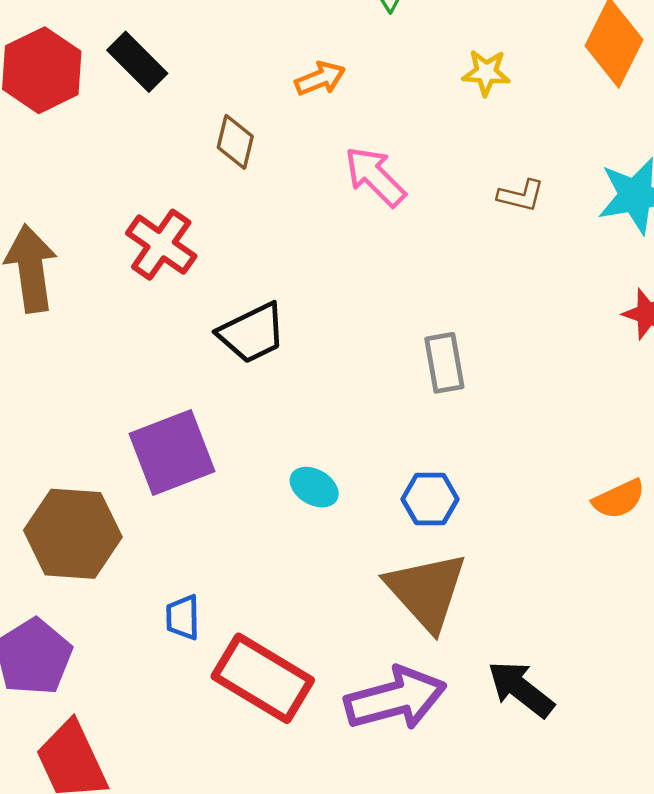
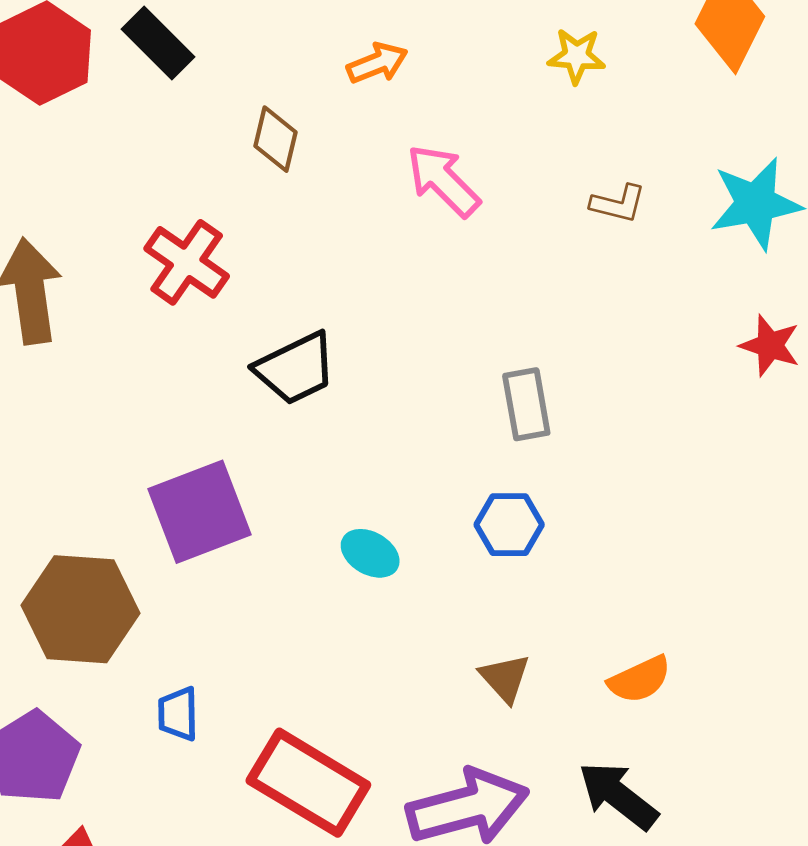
blue hexagon: (430, 499) -> (509, 525), moved
orange semicircle: (619, 499) -> (640, 679), moved
brown triangle: (426, 591) -> (505, 678), size x0.5
blue trapezoid: (183, 617) -> (178, 714), moved

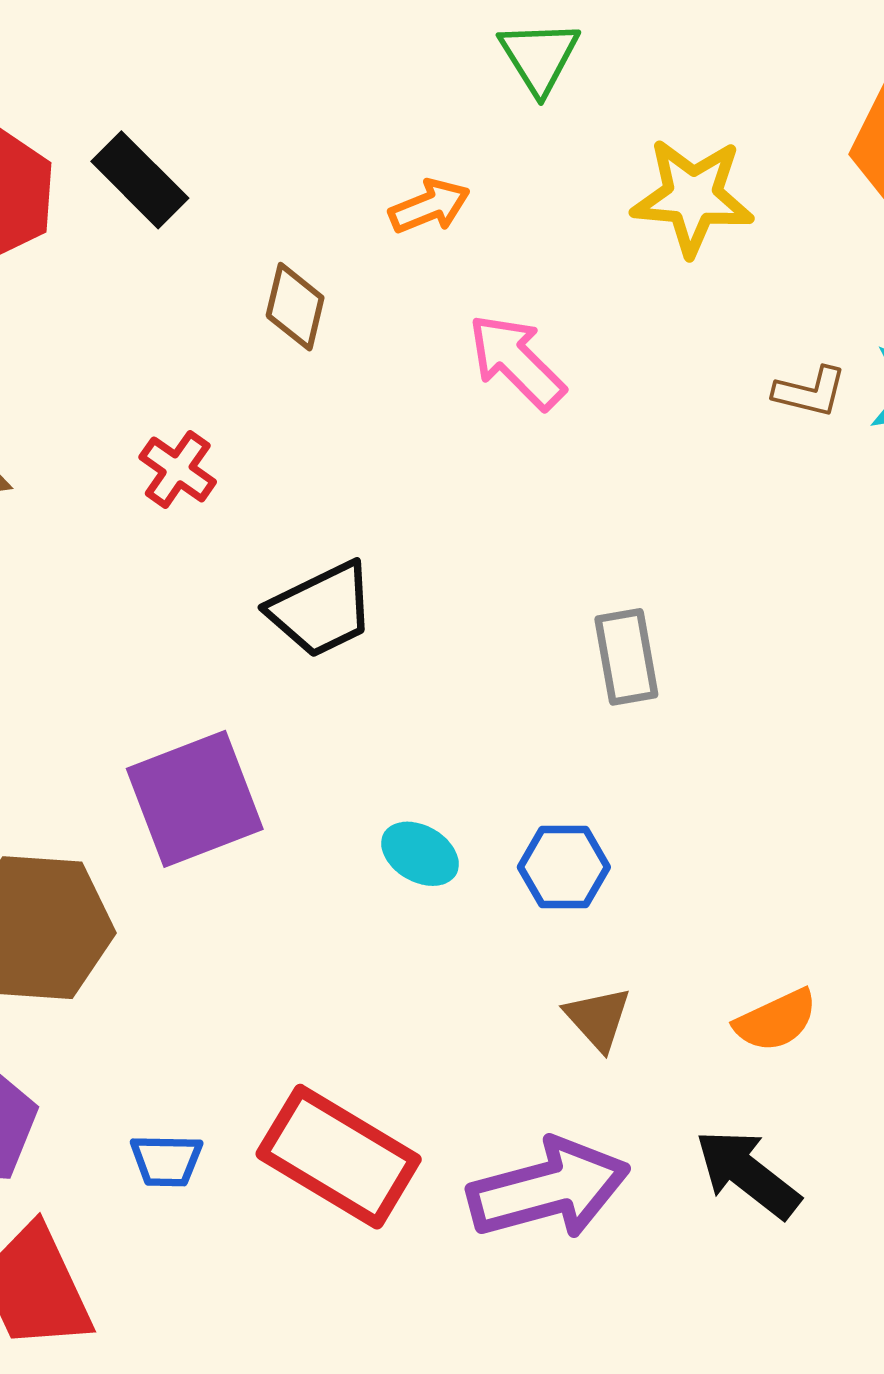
yellow star: (577, 56) -> (693, 197), size x1.6
brown L-shape: (618, 204) -> (810, 392), moved
red cross: (187, 262) -> (178, 469), size x0.7
blue hexagon: (509, 525) -> (564, 867), moved
blue trapezoid: (178, 714) -> (166, 1160), moved, turned -88

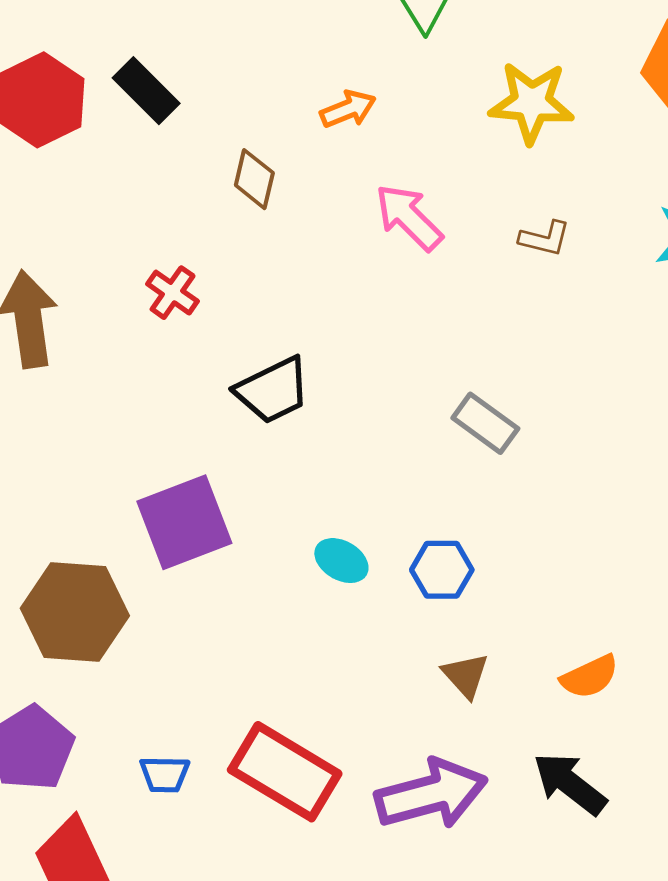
brown L-shape: (810, 392) -> (545, 238), moved
gray rectangle: (626, 657) -> (485, 423), turned -44

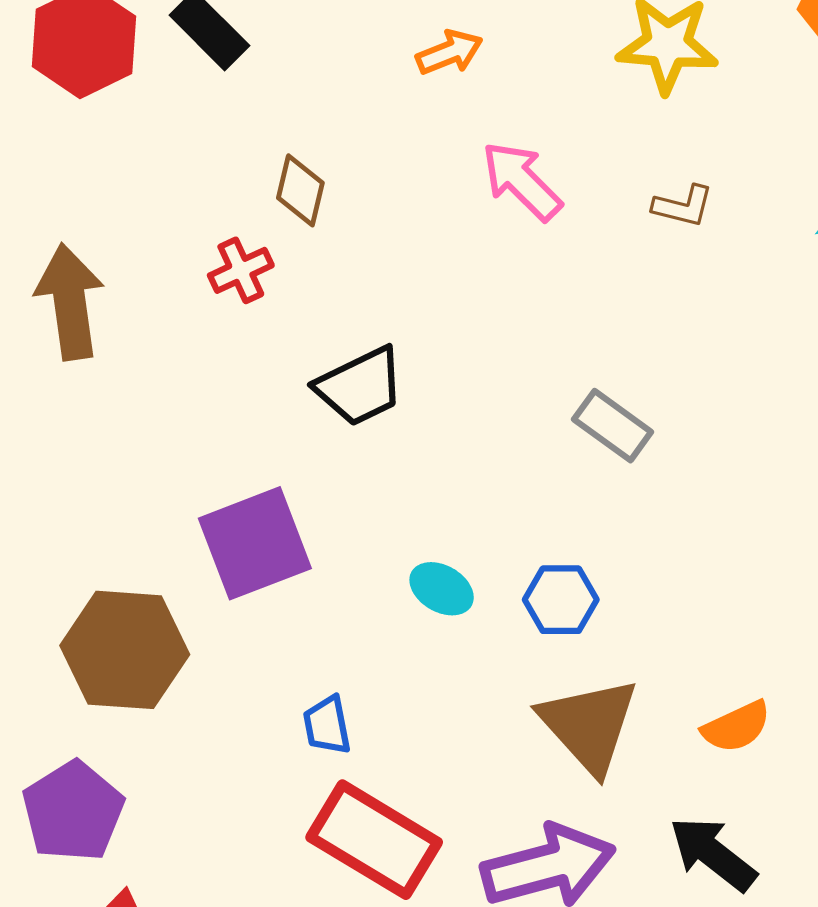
brown diamond: (254, 179) -> (300, 190), moved
red cross: (173, 293) -> (241, 270), turned 30
brown triangle: (466, 675) -> (589, 725), size x1.8
blue trapezoid: (165, 774) -> (327, 725), moved, turned 78

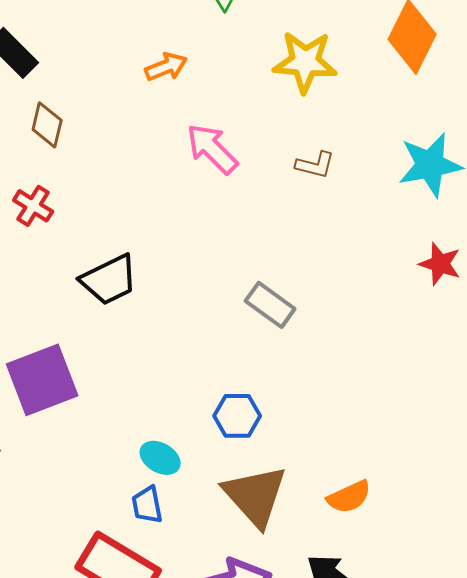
brown diamond: (300, 190) -> (47, 125), moved
red cross: (241, 270) -> (33, 206), turned -33
cyan ellipse: (442, 589) -> (160, 458), moved
blue trapezoid: (327, 725) -> (147, 505), moved

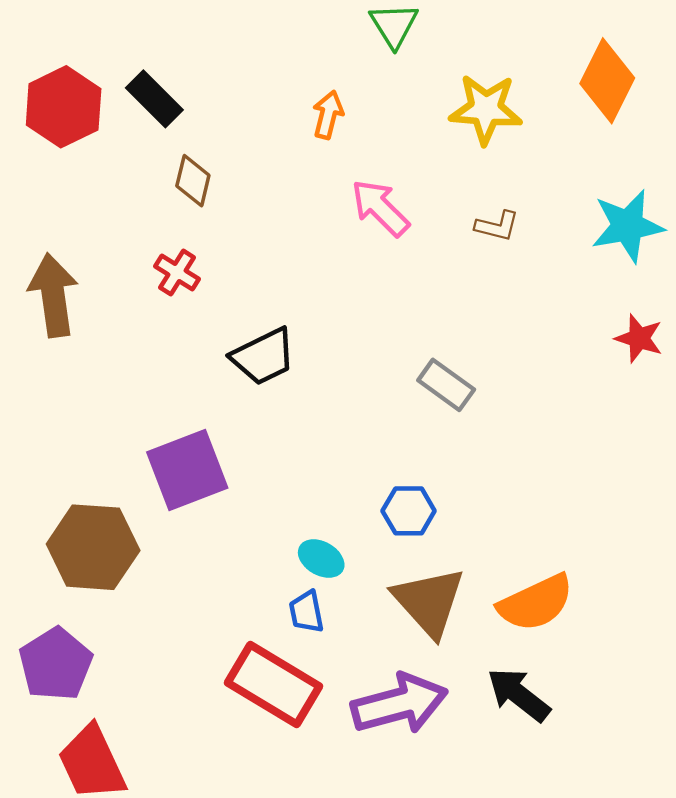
orange arrow: (166, 67) -> (328, 115), turned -54
orange semicircle: (349, 497) -> (536, 603), size x1.5

